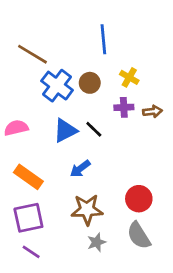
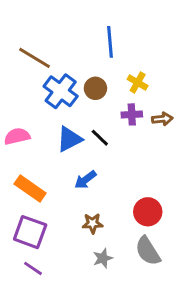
brown star: (87, 210) -> (93, 223), size x0.6
purple square: (28, 218) -> (30, 232), turned 32

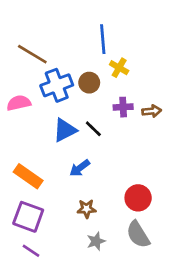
yellow cross: (138, 83) -> (119, 68), moved
blue cross: (61, 91) -> (57, 85), turned 32
pink semicircle: (17, 136) -> (19, 103), moved

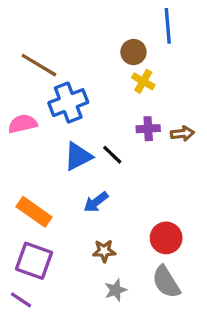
blue line: (103, 39) -> (168, 26), moved
brown circle: (89, 83) -> (133, 52), moved
purple line: (31, 251) -> (21, 300), moved

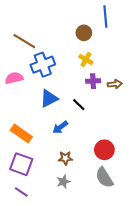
yellow cross: (143, 81) -> (86, 60), moved
black line: (112, 155) -> (79, 105), moved
gray star: (116, 290) -> (63, 182), moved
purple line: (21, 300) -> (21, 192), moved

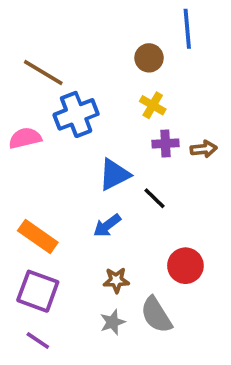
blue triangle: (49, 99) -> (114, 175), moved
black line: (79, 105) -> (154, 198), moved
gray semicircle: (104, 178) -> (156, 315), moved

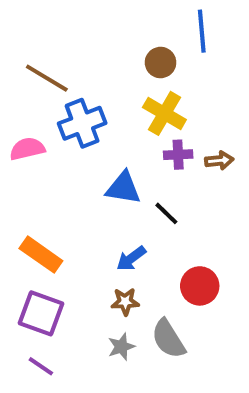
yellow cross: (153, 105) -> (164, 113), size x1.5
blue triangle: (114, 175) -> (123, 188), turned 36
blue arrow: (107, 226) -> (131, 258), moved

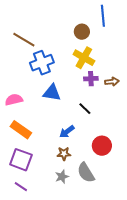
pink semicircle: (27, 149) -> (14, 100), moved
blue triangle: (123, 188) -> (52, 93), moved

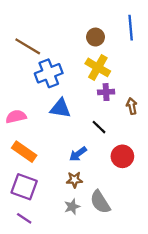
blue line: (103, 16) -> (131, 28), moved
brown arrow: (112, 82) -> (132, 106), moved, turned -96
red circle: (102, 146) -> (122, 156), moved

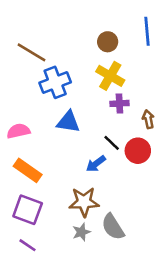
blue arrow: (78, 154) -> (96, 164), moved
red circle: (122, 156) -> (138, 151), moved
brown star: (74, 180) -> (84, 202), size x1.6

